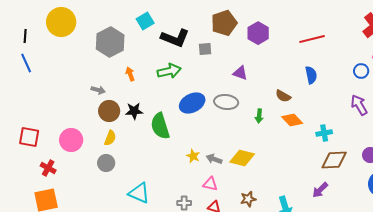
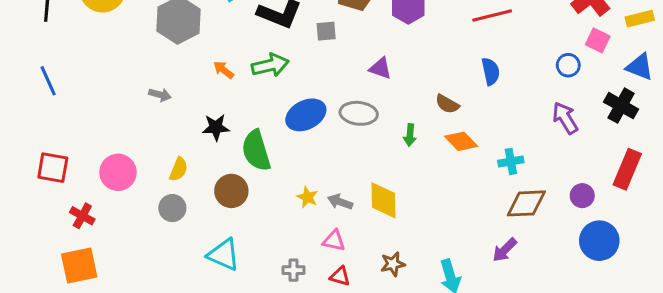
blue line: (26, 63) -> (48, 81), moved
orange arrow: (130, 74) -> (224, 70), moved, turned -32
brown circle: (109, 111) -> (231, 191), moved
yellow diamond: (242, 158) -> (383, 200), turned 75

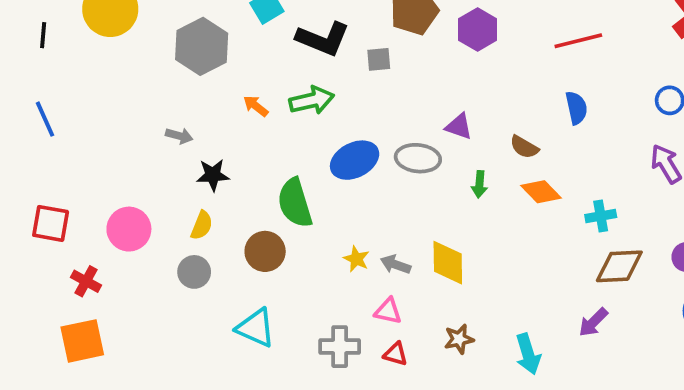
purple triangle: (380, 68) -> (459, 126), moved
black star: (216, 127) -> (213, 175), moved
gray cross: (293, 270) -> (340, 347), size x1.5

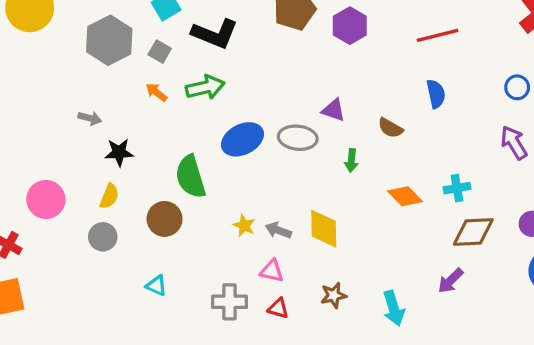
gray square: (379, 59) -> (160, 52), moved, turned 35
orange diamond: (541, 192) -> (405, 196), moved
cyan triangle: (256, 328) -> (156, 286), size x0.6

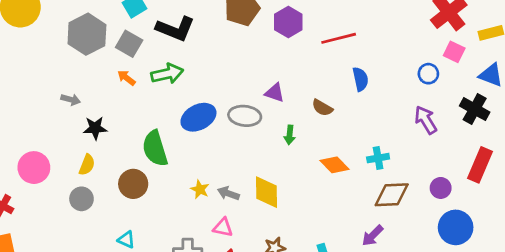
red line: (438, 35) -> (339, 38), moved
gray square: (160, 52) -> (129, 44), size x1.4

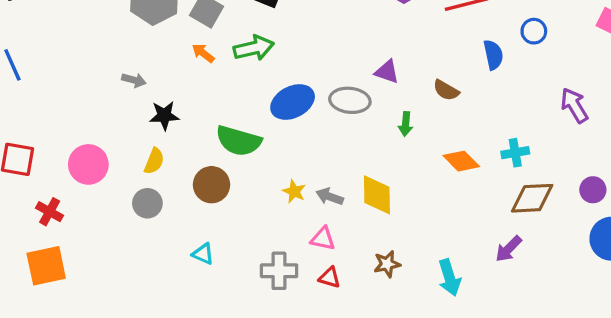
blue circle: (428, 74) -> (534, 31), moved
green semicircle: (155, 149) -> (239, 141), turned -57

